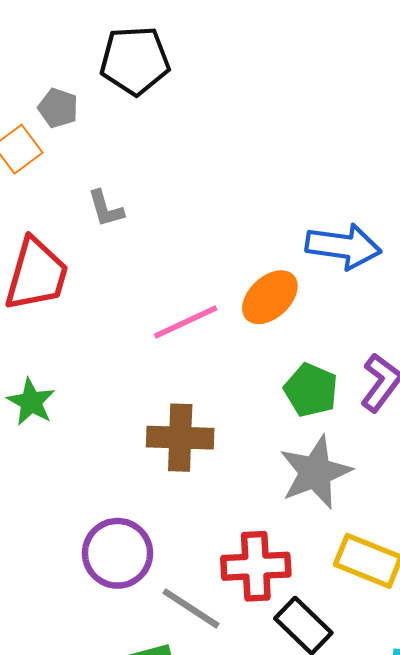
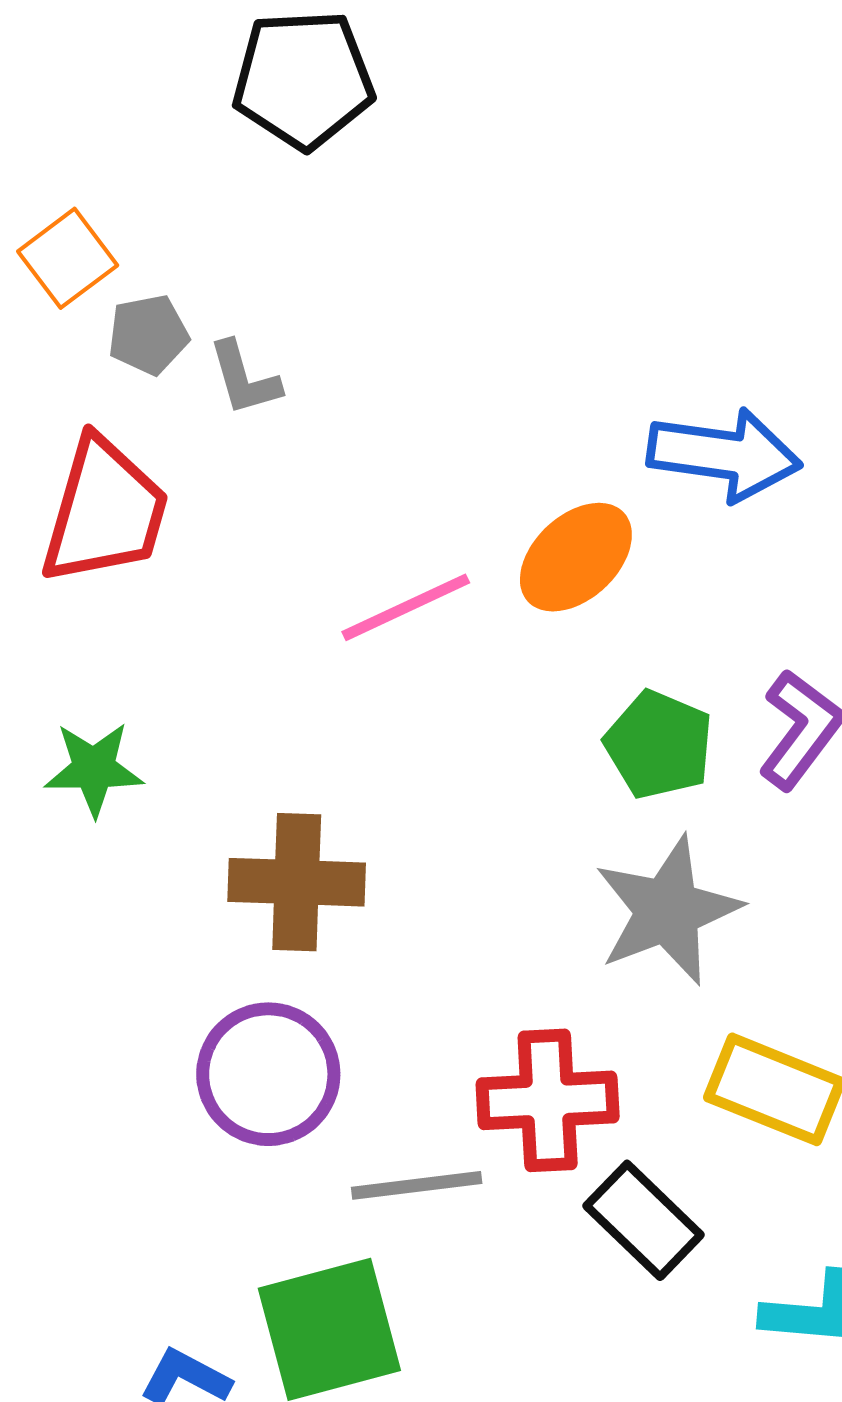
gray pentagon: (58, 108) -> (148, 335), moved, turned -30
green star: (31, 402) -> (94, 769), turned -30
brown cross: (180, 438) -> (297, 882), moved
gray line: (191, 608) -> (417, 1185), turned -40

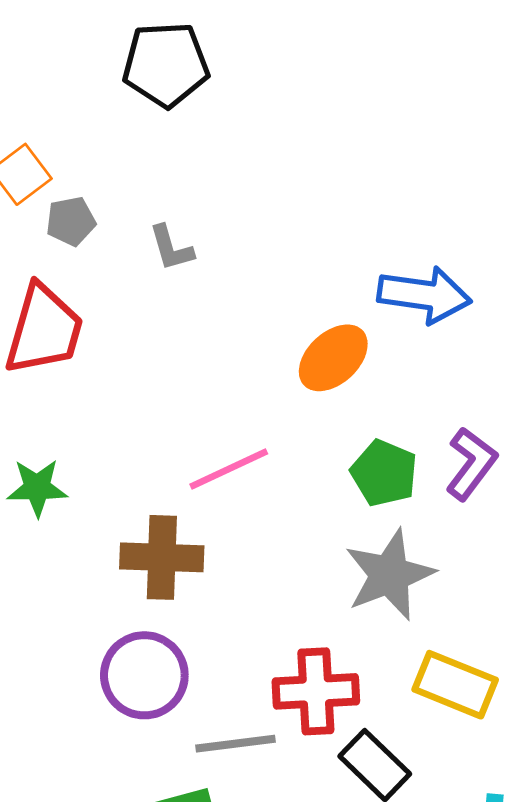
gray L-shape: (244, 378) -> (171, 248), moved
pink line: (406, 607) -> (229, 469), moved

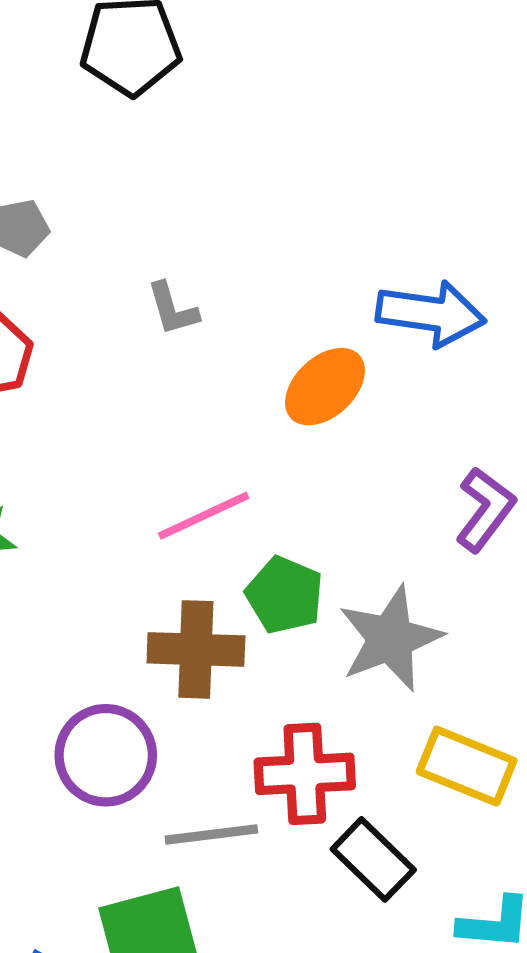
gray L-shape: (171, 248) -> (173, 309), moved
green pentagon: (384, 473) -> (285, 595), moved
brown cross: (162, 557) -> (196, 649), moved

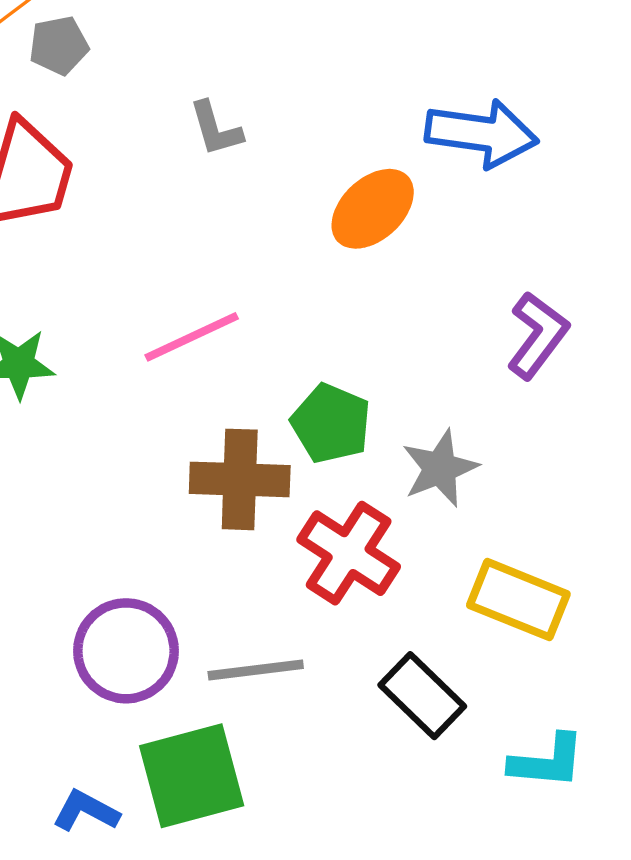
pink line: (204, 516) -> (192, 337), moved
gray star: (390, 639) -> (440, 468), size x0.7
purple circle: (106, 755) -> (126, 651), moved
red cross: (305, 774) -> (349, 553), moved, turned 36

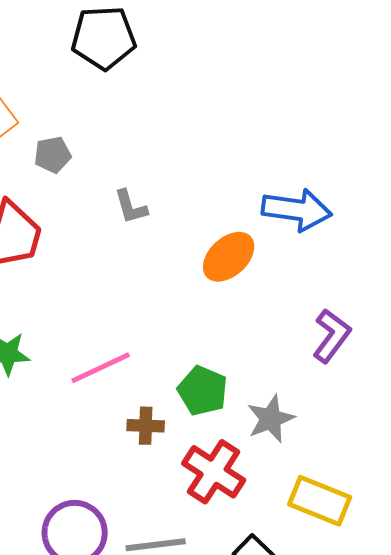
gray pentagon: (59, 45) -> (53, 155), moved
pink line: (192, 337) -> (101, 368), moved
brown cross: (240, 479) -> (146, 426), size x0.6

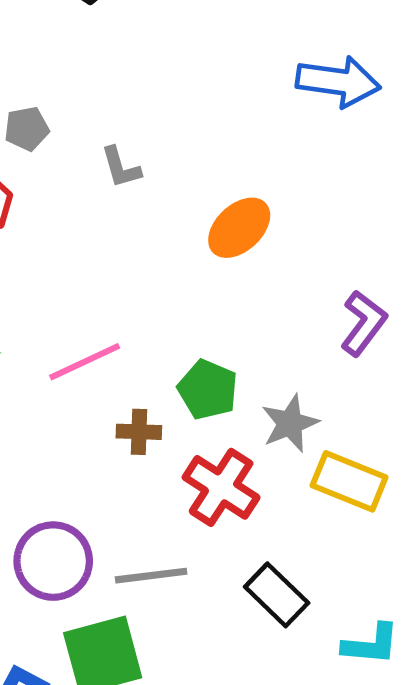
gray pentagon: (53, 155) -> (27, 129), moved
blue arrow: (297, 210) -> (338, 82), moved
yellow rectangle: (320, 501) -> (349, 481), moved

